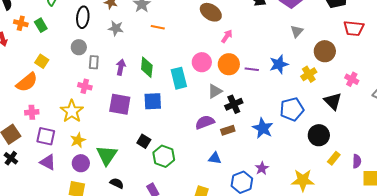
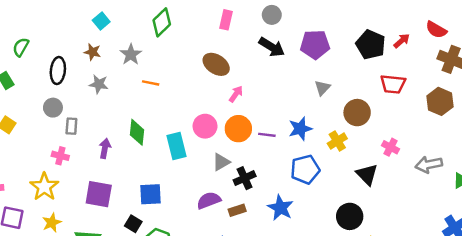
purple arrow: (121, 67) -> (105, 148), moved
blue square: (153, 101) -> (151, 194), moved
purple square: (120, 104) -> (99, 194), moved
blue pentagon: (292, 109) -> (305, 169), moved

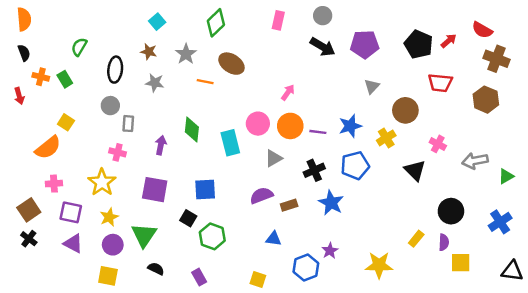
brown ellipse: (216, 64) -> (231, 64), moved
black cross: (245, 178) -> (314, 170), moved
black circle: (350, 216) -> (451, 211), moved

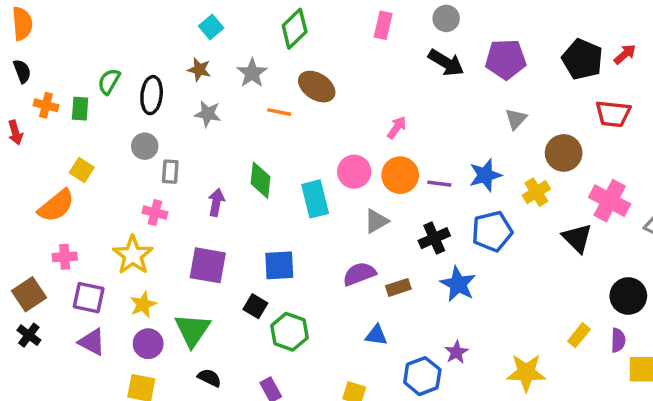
green semicircle: (79, 47) -> (109, 81), moved
green rectangle: (65, 79) -> (80, 109), turned 35
pink cross: (438, 144) -> (610, 201), size x1.6

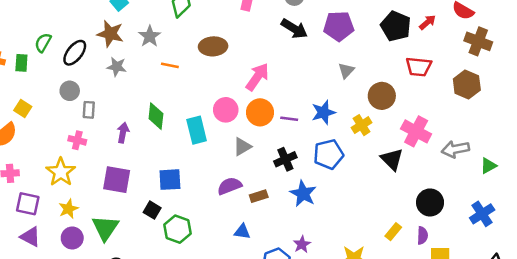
brown star: (199, 70) -> (110, 34), size x1.5
brown ellipse: (317, 87) -> (213, 46), moved, turned -36
black ellipse: (152, 95) -> (75, 53), turned 32
pink arrow: (397, 127) -> (257, 77), size x1.6

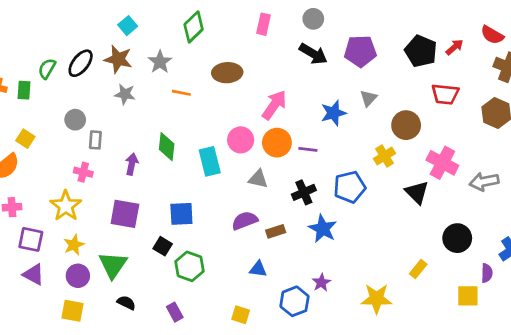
black ellipse: (75, 53) -> (81, 63), moved
blue star: (323, 112) -> (333, 113), moved
gray triangle: (242, 147) -> (258, 179), turned 42
purple semicircle: (422, 235) -> (487, 273), moved

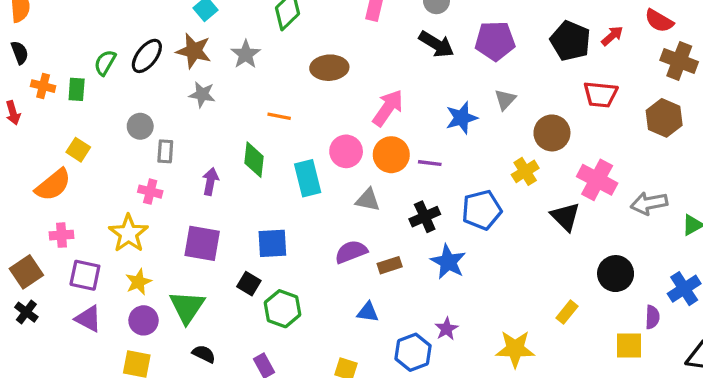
orange line: (181, 93) -> (279, 116), moved

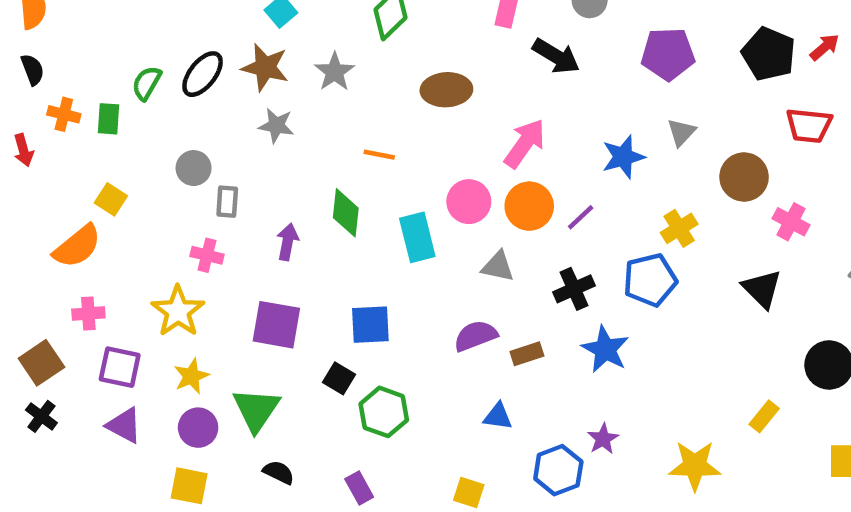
black arrow: (436, 44) -> (556, 56), moved
purple line: (430, 163) -> (581, 217), turned -50
yellow cross: (525, 171) -> (679, 228), moved
pink cross: (597, 180) -> (791, 222), moved, size x0.7

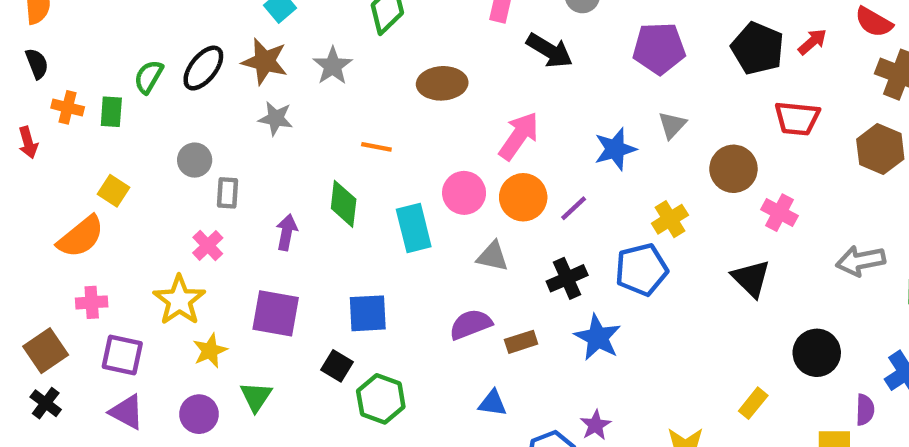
pink cross: (207, 255) -> (208, 245), turned 32
yellow star: (191, 376) -> (210, 351), moved
green triangle: (256, 410) -> (256, 397), size x0.7

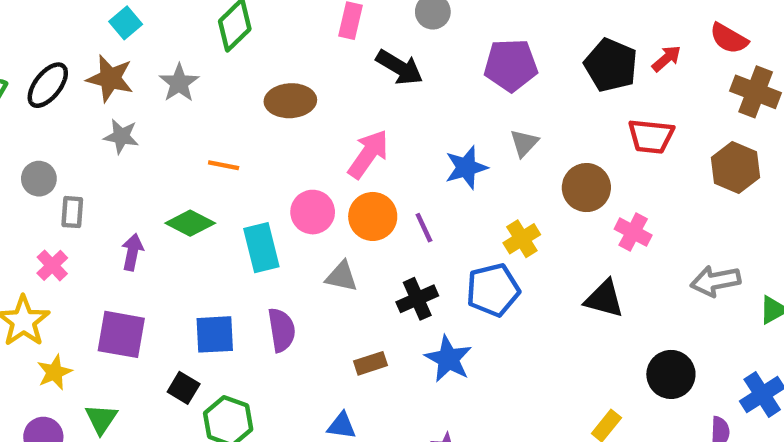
green diamond: (344, 204) -> (190, 223), turned -69
purple line: (574, 208) -> (424, 228), turned -72
black triangle: (751, 278) -> (604, 299), turned -30
purple semicircle: (471, 324) -> (281, 330), moved, turned 102

